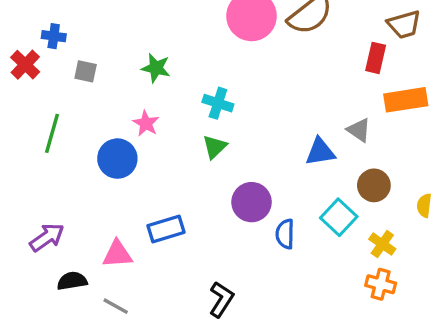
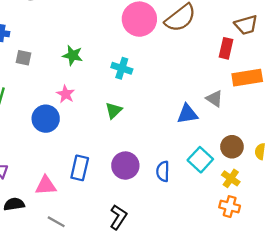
cyan cross: (218, 103) -> (122, 68), moved
brown circle: (374, 185) -> (232, 147), moved
purple circle: (252, 202) -> (125, 166), moved
blue rectangle: (166, 229) -> (80, 168), turned -60
gray line: (116, 306) -> (56, 222), moved

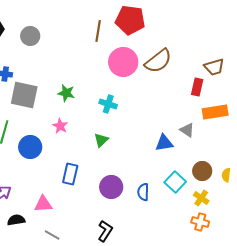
gray square: (23, 58) -> (24, 95), size x2.0
blue circle: (46, 119) -> (30, 147), moved
blue rectangle: (80, 168) -> (70, 174), moved

